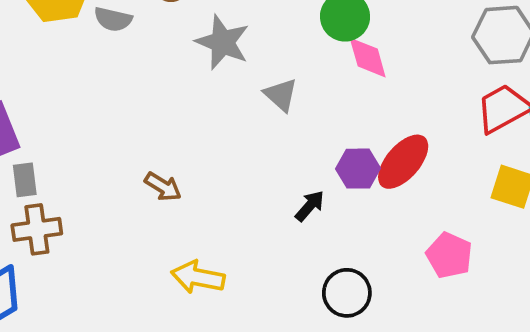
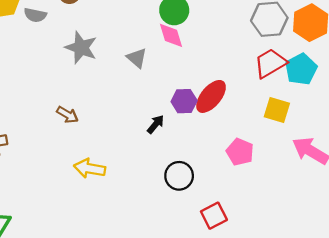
gray star: (223, 42) -> (81, 48), moved
pink diamond: (368, 58) -> (171, 35), moved

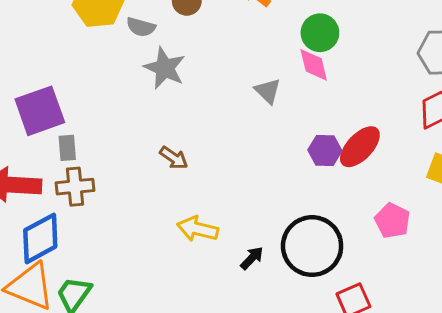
gray star: (81, 48) -> (165, 68), moved
black arrow: (156, 124) -> (252, 258), moved
black circle: (179, 176) -> (312, 246), size x1.6

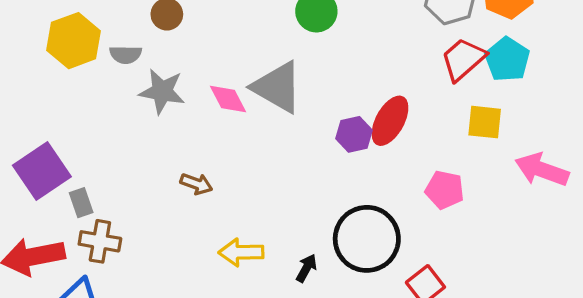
pink diamond: (314, 65) -> (228, 99), moved
gray triangle: (268, 91) -> (277, 87), size x1.8
brown cross: (75, 187) -> (100, 241), turned 30

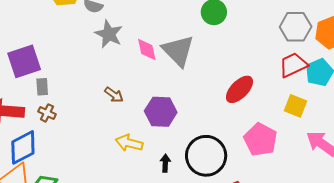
purple hexagon: (354, 134) -> (161, 112), moved, size x1.4
pink pentagon: (445, 190) -> (260, 140), size x1.4
brown cross: (100, 241) -> (47, 113), size x0.7
black arrow: (306, 268) -> (165, 163), turned -42

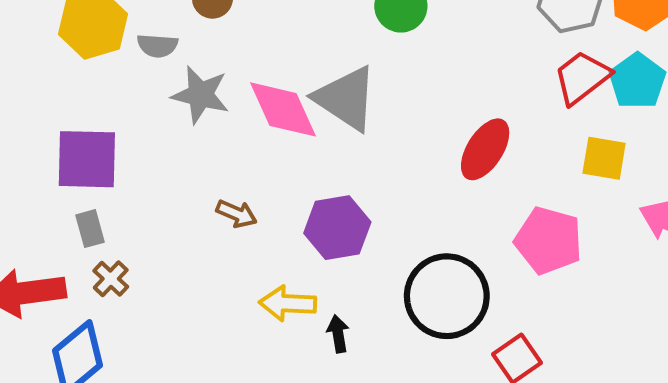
pink diamond: (147, 50) -> (283, 109), size x1.5
purple square: (24, 61) -> (87, 159), moved, turned 32
brown cross: (47, 113) -> (111, 279), turned 30
black arrow: (165, 163) -> (338, 334), moved

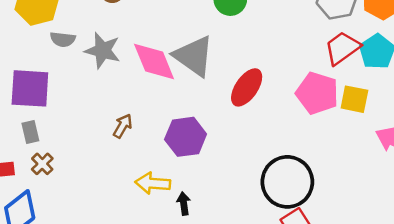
gray semicircle: (157, 46) -> (63, 39), moved
red ellipse: (485, 149) -> (247, 87), moved
brown arrow: (237, 214) -> (123, 126), turned -85
pink pentagon: (549, 240) -> (317, 93), moved
black circle: (447, 296) -> (287, 182), moved

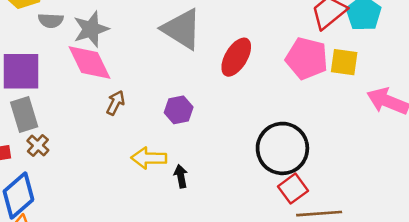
gray star: (103, 50) -> (91, 29), turned -30
pink diamond: (154, 61) -> (90, 62), moved
gray rectangle: (30, 132) -> (24, 115), size x1.5
purple hexagon: (186, 137) -> (179, 110), size x0.7

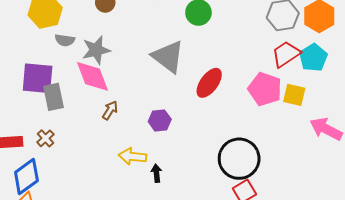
gray rectangle: (24, 115) -> (53, 97), moved

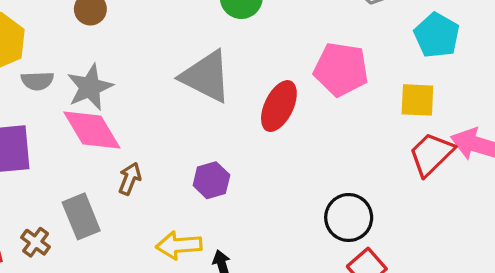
red trapezoid: (286, 54) -> (431, 154), moved
pink pentagon: (265, 89) -> (341, 69), moved
gray rectangle: (53, 97) -> (81, 216), moved
black circle: (239, 159) -> (349, 217), size x0.7

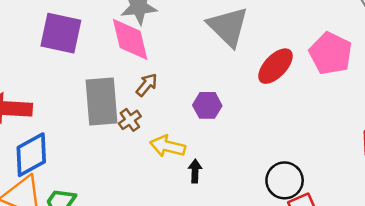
gray rectangle: (81, 216) -> (101, 101), size x1.4
black circle: (349, 217) -> (285, 180), moved
brown cross: (36, 242) -> (130, 120), moved

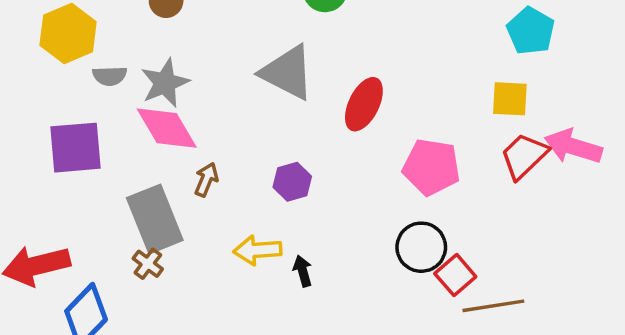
pink pentagon: (331, 53) -> (431, 167), moved
brown cross: (130, 120) -> (148, 264), moved

